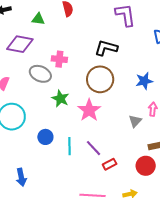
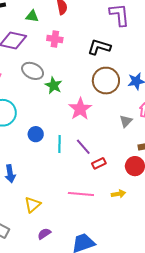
pink cross: (59, 59) -> (55, 39), moved
brown circle: (100, 79) -> (106, 81), moved
green star: (60, 99) -> (54, 85), moved

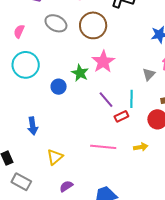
brown circle: (106, 81) -> (93, 25), moved
green star: (54, 85) -> (80, 73), moved
cyan line: (59, 144) -> (131, 99), moved

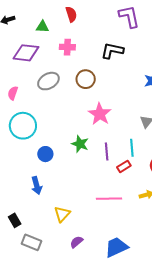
gray ellipse: (56, 23) -> (48, 81), turned -50
brown circle: (93, 25) -> (86, 79), size x0.7
green star: (80, 73) -> (80, 144), moved
blue circle: (59, 87) -> (45, 154), moved
purple line: (106, 100) -> (107, 151), turned 42

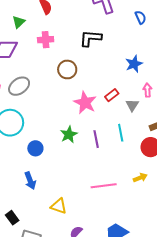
green triangle: (42, 27) -> (19, 22), turned -40
gray ellipse: (48, 81) -> (19, 86), moved
green star: (80, 144) -> (69, 135), turned 30
red rectangle: (124, 166) -> (112, 95), moved
yellow triangle: (62, 214) -> (59, 206), turned -48

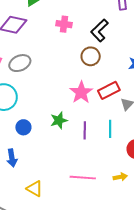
black L-shape: (91, 38) -> (99, 30), turned -60
pink cross: (46, 40) -> (64, 24), moved
brown circle: (67, 69) -> (91, 56), moved
red rectangle: (112, 95) -> (109, 90), size x1.5

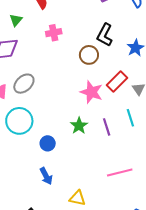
black L-shape: (99, 30) -> (105, 35), moved

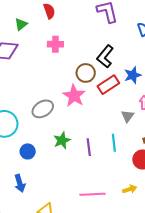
red rectangle: (117, 82) -> (108, 85), moved
gray ellipse: (24, 84) -> (43, 109), moved
pink star: (91, 92) -> (74, 96), moved

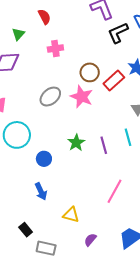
black L-shape: (105, 56) -> (118, 33), moved, turned 35
gray ellipse: (43, 109) -> (50, 97), moved
pink line: (93, 194) -> (115, 191), turned -50

